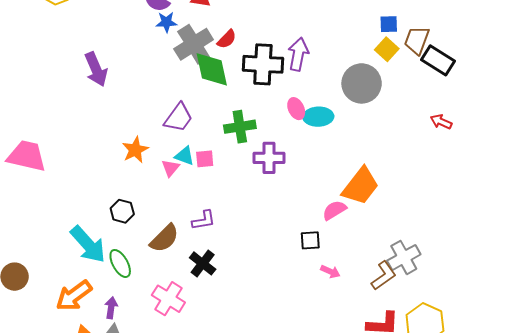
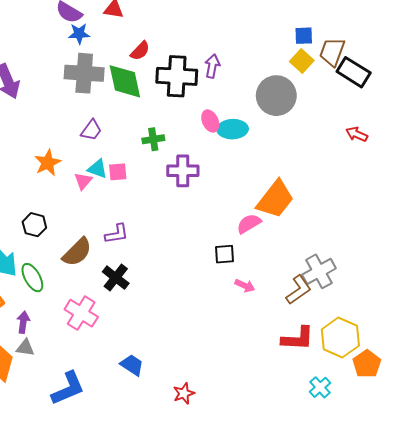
gray cross: (194, 44) -> (84, 73), moved, turned 36
purple arrow: (298, 54) -> (212, 66), size x0.7
purple trapezoid: (178, 118) -> (91, 130), size x0.7
green cross: (240, 127) -> (153, 139), size x0.7

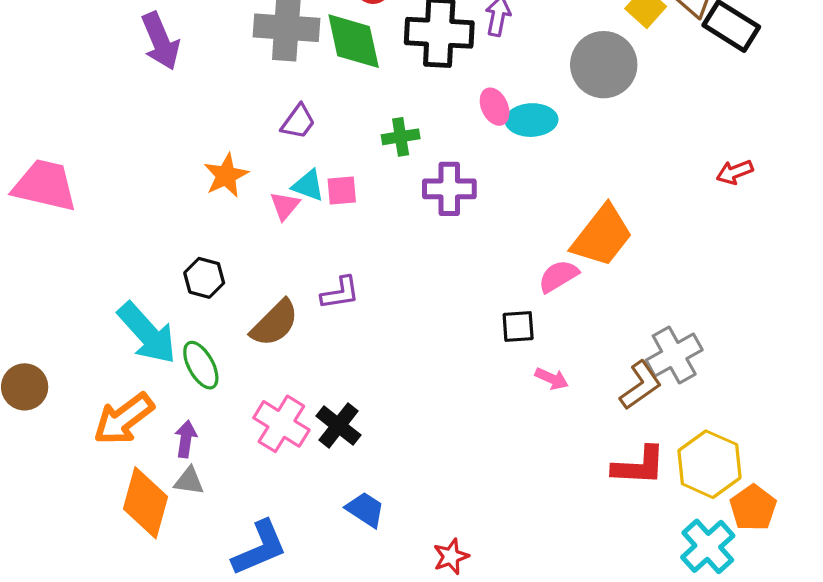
red arrow: (357, 134) -> (735, 172), moved, turned -45
black cross: (116, 278) -> (338, 426), moved
cyan cross: (320, 387) -> (708, 546), moved, size x1.5

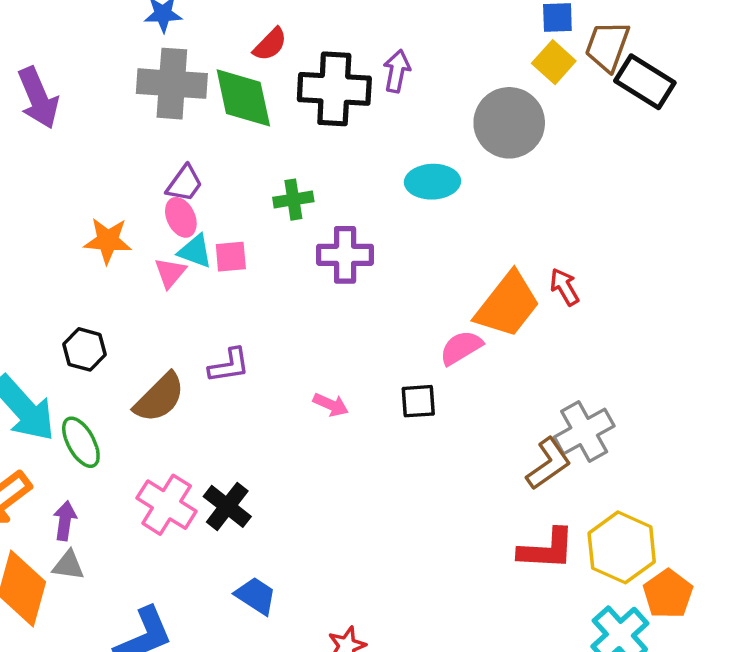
pink ellipse: (495, 107) -> (181, 217), moved
red arrow: (735, 172) -> (565, 287), moved, turned 81
orange star: (226, 175) -> (108, 241), turned 30
pink arrow: (552, 379) -> (331, 405), moved

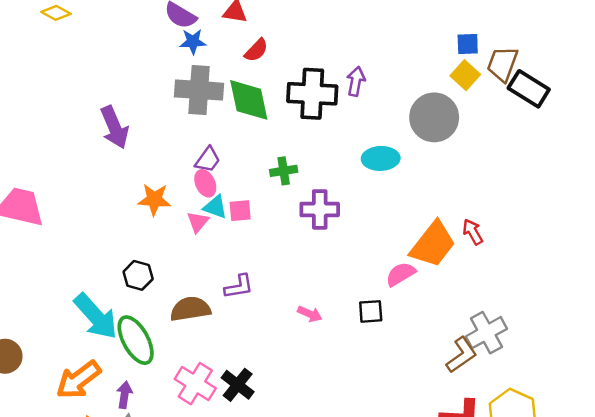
red semicircle: (270, 44) -> (256, 50), moved
purple arrow: (38, 98) -> (114, 127), moved
brown semicircle: (159, 398) -> (190, 309), turned -144
green ellipse: (81, 442) -> (136, 340), size x1.4

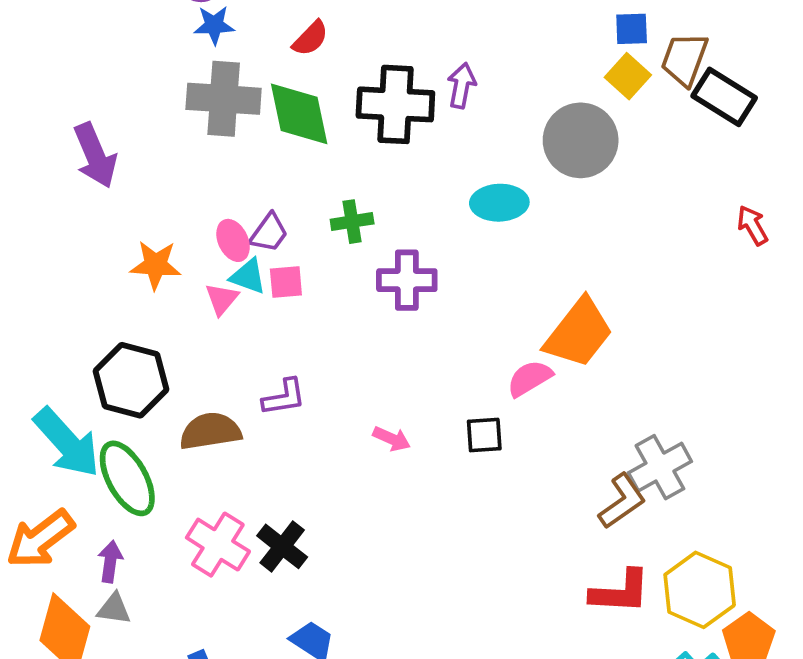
purple trapezoid: (208, 160) -> (269, 233), moved
red arrow: (473, 232) -> (752, 225), moved
black hexagon: (138, 275) -> (131, 380), size x1.6

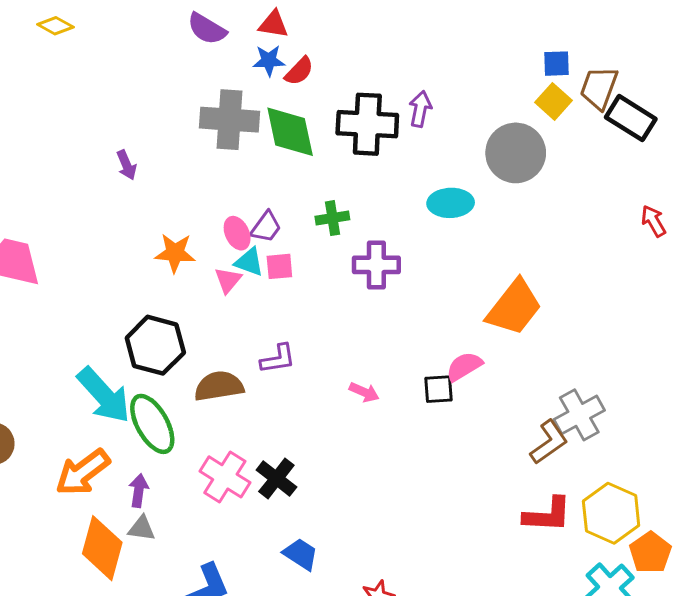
blue star: (214, 25) -> (269, 61), moved
purple arrow: (95, 155) -> (127, 165), size x0.6
pink semicircle: (530, 378) -> (464, 366), moved

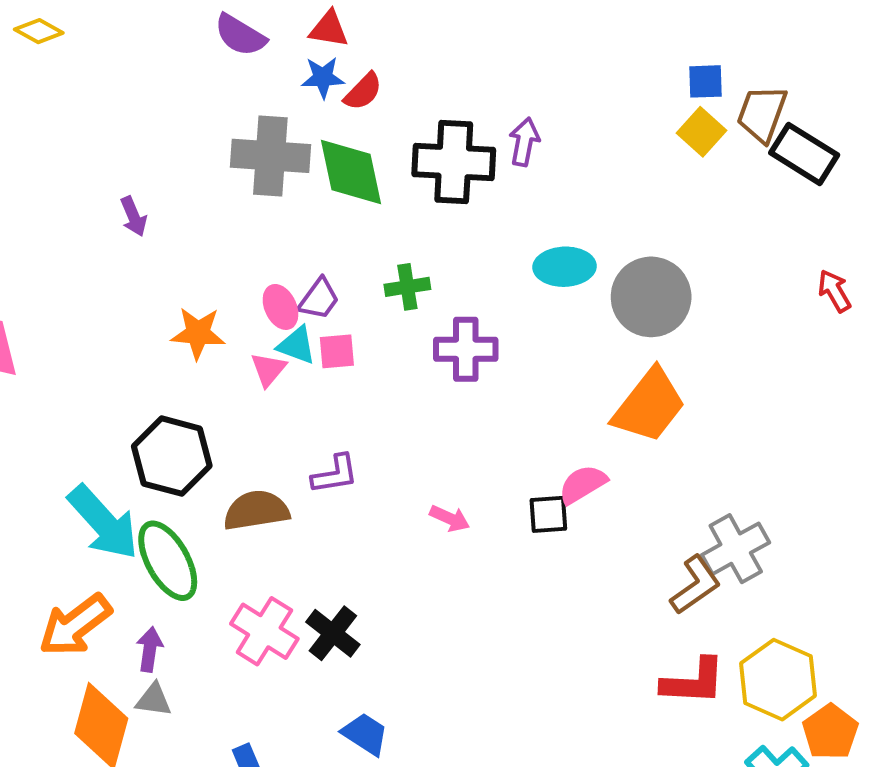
gray circle: (516, 153) -> (651, 297), moved

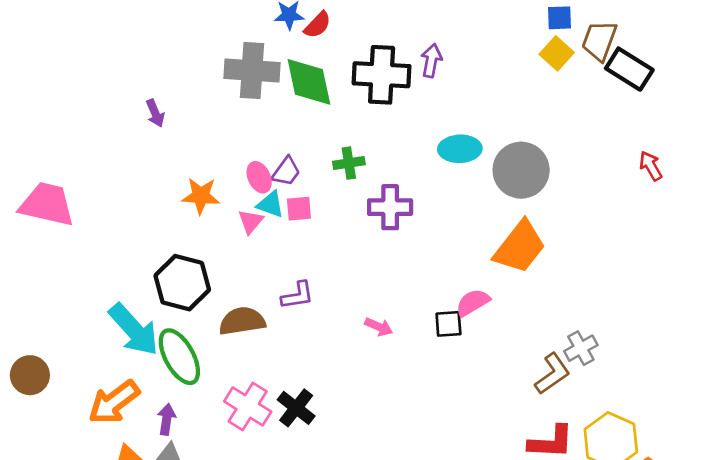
gray cross: (736, 549) -> (581, 348), size x0.7

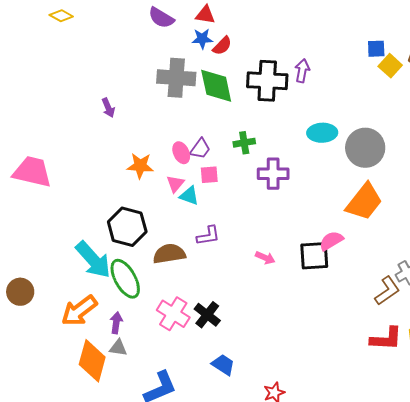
blue square: (560, 18) -> (376, 49), moved
cyan triangle: (271, 204) -> (189, 196), moved
black square: (448, 324) -> (314, 256), size x1.5

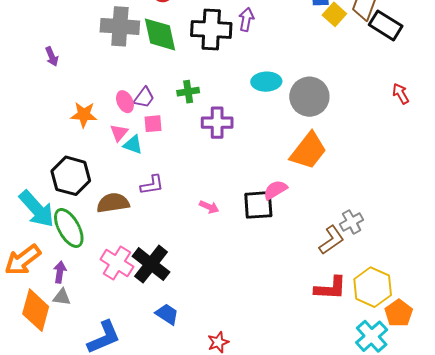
black cross: (207, 315) -> (151, 264), size x1.4

